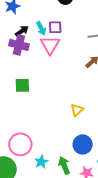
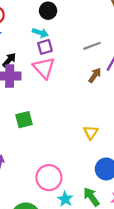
cyan arrow: (41, 28) -> (40, 33), moved, turned -32
pink circle: (20, 144) -> (49, 178), moved

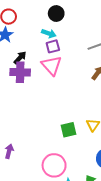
green square: (24, 120) -> (69, 130), moved

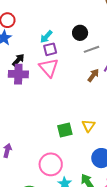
black circle: (56, 14) -> (80, 33), moved
cyan arrow: (49, 33) -> (46, 37), turned 112

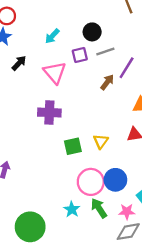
purple square: (50, 49) -> (80, 55), moved
purple cross: (18, 74) -> (49, 113), moved
pink circle: (51, 164) -> (91, 182), moved

